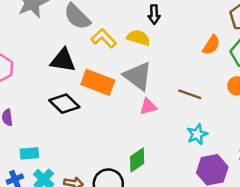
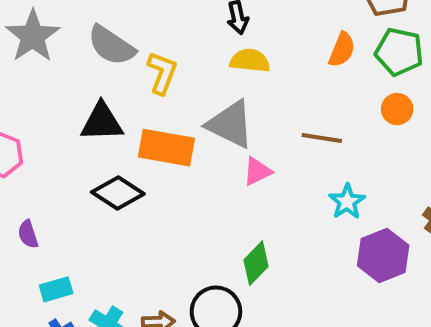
yellow L-shape: (104, 38) -> (162, 73), turned 75
yellow semicircle: (139, 38) -> (250, 61), moved
cyan rectangle: (29, 153) -> (56, 289), moved

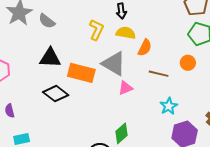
gray semicircle: (111, 45) -> (47, 21), moved, size x0.7
orange semicircle: (342, 50) -> (145, 48), moved
yellow L-shape: (162, 73) -> (96, 30), moved
orange circle: (397, 109) -> (188, 63), moved

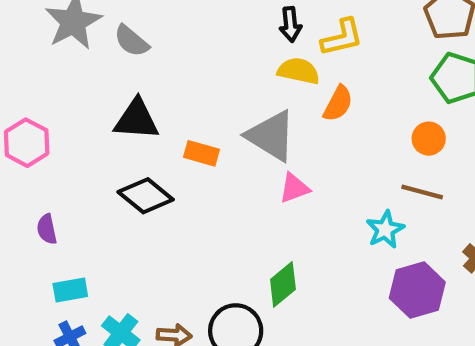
yellow L-shape: (96, 30) -> (342, 37), moved, turned 50
orange rectangle: (81, 73) -> (202, 153), size x0.6
brown line: (159, 74) -> (422, 192), moved

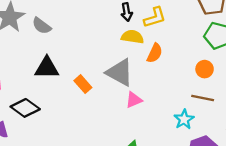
orange rectangle: (202, 153) -> (83, 84), turned 36
black diamond: (146, 196) -> (25, 108), moved

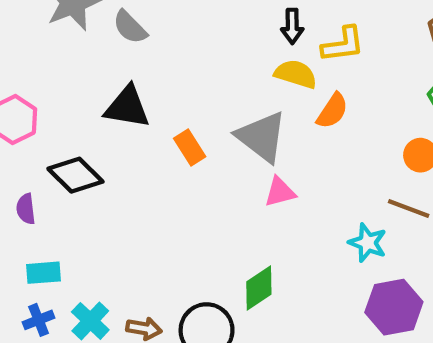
cyan star: (184, 119) -> (368, 243), turned -30

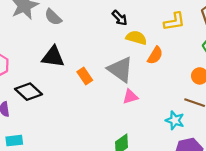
black arrow: (292, 26) -> (120, 18), moved, turned -42
yellow L-shape: (343, 44) -> (174, 22), moved

